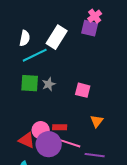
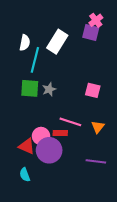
cyan line: (35, 55) -> (35, 60), turned -50
pink square: (83, 90) -> (93, 90), moved
pink line: (70, 143) -> (70, 122), moved

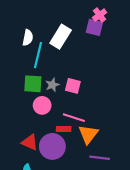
pink square: (93, 90) -> (73, 86), moved
orange triangle: (98, 127) -> (88, 134), moved, size x1.5
pink circle: (41, 136) -> (42, 105), moved

